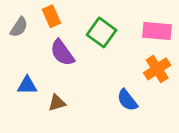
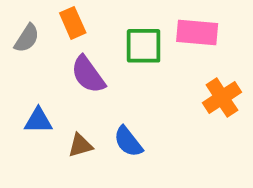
pink rectangle: (157, 31) -> (197, 32), moved
green square: (102, 32) -> (144, 46), turned -36
blue semicircle: (127, 100) -> (128, 142), moved

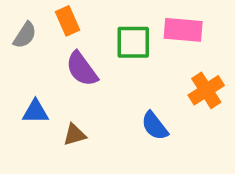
blue semicircle: (128, 142) -> (155, 126), moved

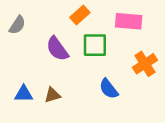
orange rectangle: (68, 21) -> (80, 15), moved, turned 72
green square: (133, 42) -> (95, 45), moved
blue triangle: (35, 112) -> (24, 94), moved

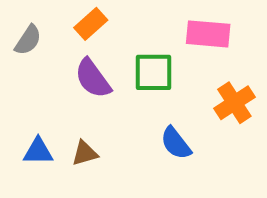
orange rectangle: (80, 15) -> (91, 24), moved

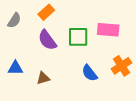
pink rectangle: (208, 34) -> (108, 30), moved
orange cross: (234, 103) -> (122, 66), moved
blue triangle: (38, 151) -> (15, 68), moved

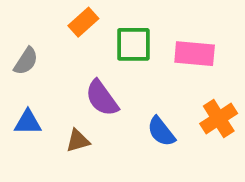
gray semicircle: (14, 20) -> (26, 61), moved
green square: (78, 37) -> (133, 44), moved
purple semicircle: (47, 40) -> (102, 98), moved

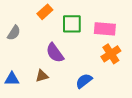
orange cross: (219, 119) -> (111, 54), moved
blue triangle: (28, 122) -> (12, 79), moved
blue semicircle: (161, 131) -> (84, 81), moved, turned 90

